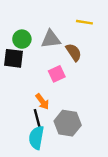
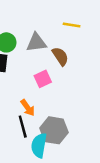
cyan semicircle: (36, 138) -> (39, 145), moved

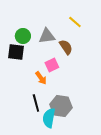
yellow line: (72, 25) -> (75, 22), turned 32
orange arrow: (28, 108) -> (41, 78), moved

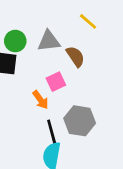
black line: (36, 103) -> (52, 132), moved
gray hexagon: (61, 106) -> (80, 121), moved

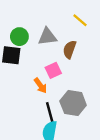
brown semicircle: (75, 56) -> (70, 49), turned -126

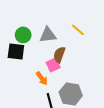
yellow line: (80, 20) -> (78, 30), moved
brown semicircle: (70, 49) -> (59, 55), moved

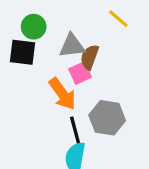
gray triangle: (48, 35) -> (72, 46), moved
orange arrow: (42, 78) -> (62, 94), size x1.5

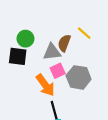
brown semicircle: (90, 57) -> (64, 43), moved
gray hexagon: (107, 118) -> (79, 77), moved

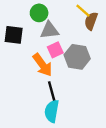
green circle: (25, 39) -> (39, 13), moved
brown semicircle: (64, 43) -> (91, 21), moved

